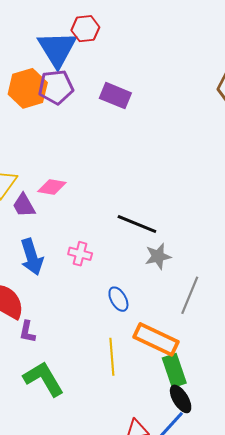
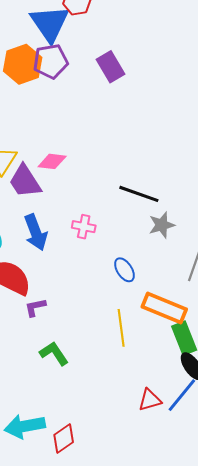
purple rectangle: (115, 96) -> (111, 67), turned 40
purple trapezoid: (24, 205) -> (25, 181), size x1.4
purple L-shape: (27, 332) -> (35, 307), turned 70
green L-shape: (44, 379) -> (54, 353), size x0.7

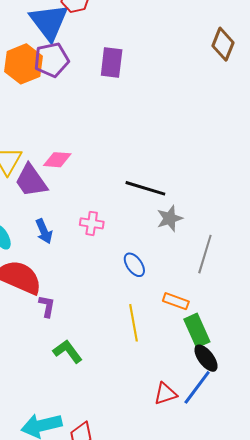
purple rectangle: (111, 67) -> (112, 63), turned 40
blue arrow: (36, 232) -> (44, 231), size x0.7
purple L-shape: (35, 307) -> (47, 306), turned 115
orange rectangle: (164, 308) -> (176, 301), size x0.6

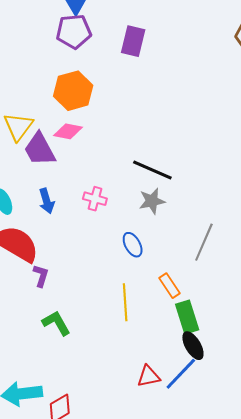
orange hexagon: (24, 64) -> (73, 91), moved
gray star: (170, 218) -> (152, 201), moved
orange rectangle: (176, 301) -> (170, 286), turned 30

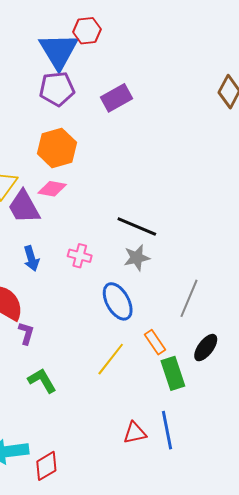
purple rectangle: (133, 41) -> (116, 98), turned 48
blue ellipse: (133, 245) -> (118, 301), size x1.5
yellow line: (125, 302) -> (111, 359), turned 42
black ellipse: (193, 346) -> (206, 348), moved, turned 68
blue line: (181, 374) -> (167, 430), turned -54

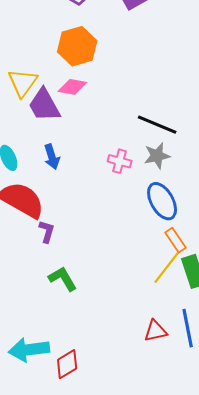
pink cross: (80, 256) -> (120, 161), moved
blue ellipse: (118, 301) -> (162, 201), moved
yellow line: (111, 359) -> (167, 268), moved

